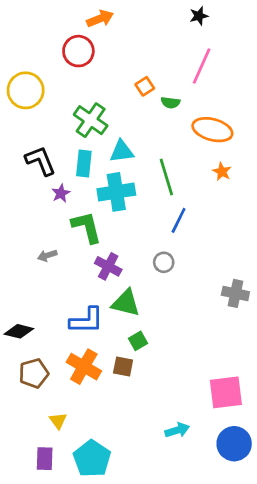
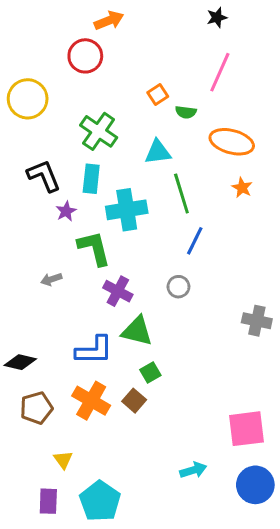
cyan triangle: (122, 151) -> (158, 152), moved
brown square: (123, 367) -> (134, 401), turned 30

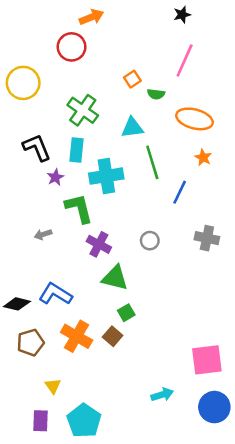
blue line: (195, 241) -> (180, 192), moved
gray cross: (257, 321) -> (207, 238), moved
blue L-shape: (94, 350) -> (55, 294), moved, turned -148

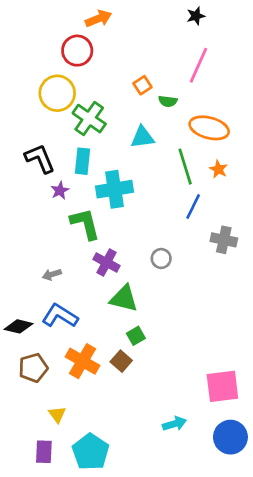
yellow circle: (23, 83) -> (57, 93), moved
green line: (152, 162) -> (185, 167), moved
gray arrow: (43, 234) -> (52, 274), moved
gray cross: (207, 238) -> (224, 240), moved

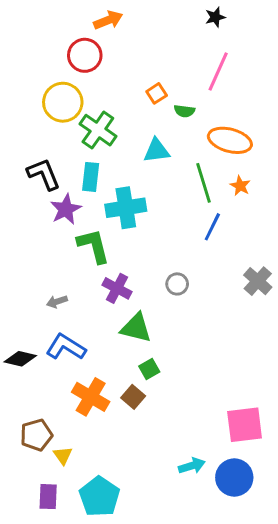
purple star: (60, 191) -> (66, 209), size x1.5
gray cross: (224, 240) -> (258, 281), moved, turned 30
brown pentagon: (33, 368) -> (36, 435), moved
blue circle: (230, 437) -> (234, 478), moved

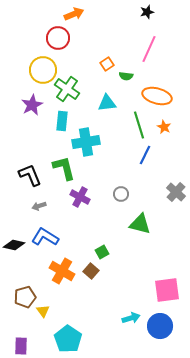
black L-shape: (44, 174) -> (30, 175), moved
purple star: (66, 209) -> (32, 105), moved
green triangle: (136, 328) -> (140, 224), moved
purple rectangle: (48, 497) -> (21, 346), moved

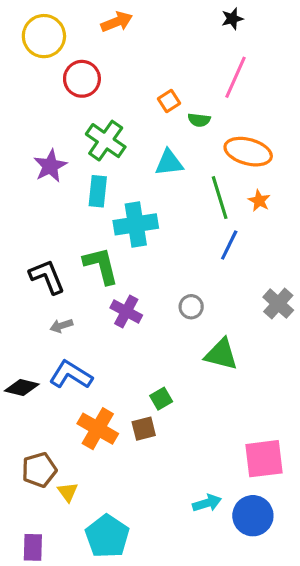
red circle: (58, 38) -> (82, 79), moved
yellow circle: (43, 70) -> (44, 36), moved
brown square: (91, 271) -> (144, 429), turned 35

